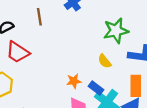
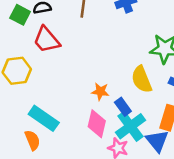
yellow semicircle: (105, 61) -> (142, 79), size x1.5

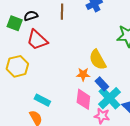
yellow semicircle: (142, 79) -> (98, 60), moved
cyan rectangle: (44, 118) -> (42, 100), size x0.7

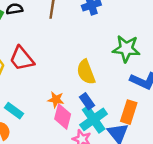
red trapezoid: (37, 40) -> (22, 59), moved
orange star: (83, 74) -> (56, 100), moved

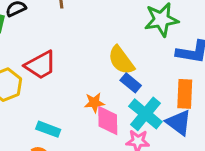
red trapezoid: (22, 59) -> (41, 65), turned -64
blue rectangle: (87, 101) -> (131, 83), moved

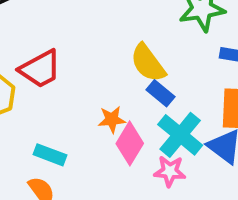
pink diamond: (108, 120) -> (130, 143), turned 32

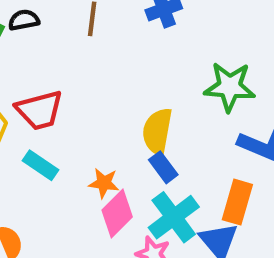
yellow semicircle: (148, 63) -> (157, 131), turned 33
cyan rectangle: (50, 155) -> (40, 165), moved

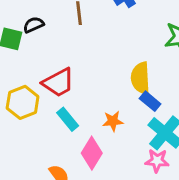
cyan rectangle: (40, 165) -> (68, 119), turned 30
pink diamond: (117, 214) -> (92, 153), moved

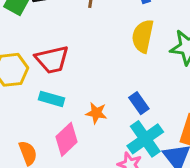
yellow semicircle: (140, 78) -> (143, 36), moved
cyan rectangle: (68, 119) -> (51, 99), turned -50

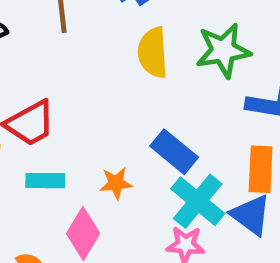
blue rectangle: (139, 103) -> (174, 152), size x1.4

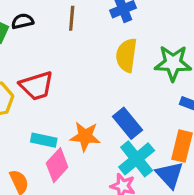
cyan rectangle: (45, 181) -> (44, 140), moved
orange star: (116, 183) -> (85, 136), size x1.4

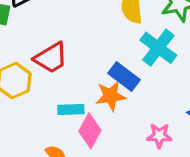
blue rectangle: (127, 123) -> (124, 76), moved
cyan cross: (137, 159) -> (158, 48), moved

